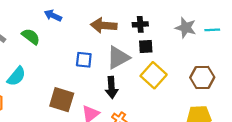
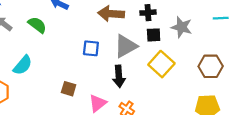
gray star: (186, 28) -> (182, 27), moved
brown square: (62, 100) -> (69, 89), size x0.6

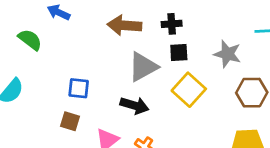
gray star: (182, 27) -> (227, 54), moved
blue square: (91, 48) -> (79, 88), moved
black arrow: (119, 76) -> (134, 105), turned -70

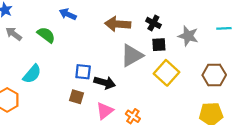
black cross: (172, 24) -> (153, 23), turned 32
gray star: (227, 54) -> (188, 36), moved
black arrow: (134, 105) -> (105, 83), moved

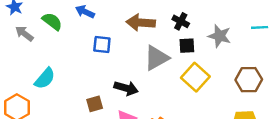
green semicircle: (46, 35) -> (52, 21), moved
blue square: (83, 72) -> (102, 44), moved
brown square: (77, 97) -> (95, 104), turned -32

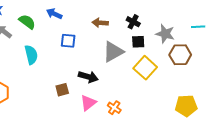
brown arrow: (141, 23) -> (100, 23), size x0.7
cyan semicircle: (45, 78) -> (31, 55), moved, turned -54
brown hexagon: (249, 80) -> (180, 55), moved

